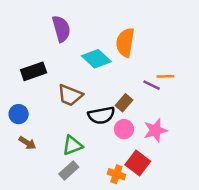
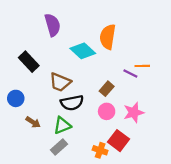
black rectangle: (34, 71) -> (29, 62), turned 66
black semicircle: (101, 115) -> (72, 103), moved
brown arrow: (27, 143) -> (33, 122), moved

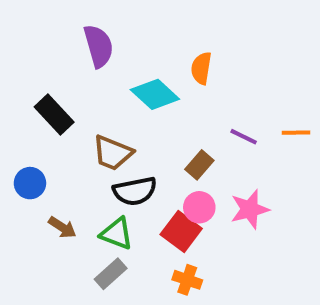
orange semicircle: (108, 37) -> (201, 68), size x0.7
orange line: (142, 66) -> (296, 133), moved
green triangle: (62, 125) -> (117, 233), turned 42
red square: (118, 141) -> (181, 231), moved

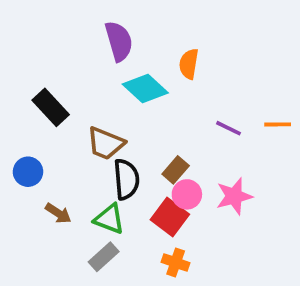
purple semicircle: (99, 46) -> (119, 41), moved
brown rectangle: (199, 165) -> (176, 170), moved
black semicircle: (135, 191) -> (126, 179), turned -84

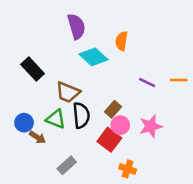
blue circle: (28, 172) -> (24, 123), moved
green triangle: (109, 219) -> (56, 119), moved
orange cross: (176, 262) -> (128, 169), moved

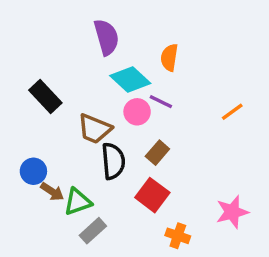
orange line: (179, 80) -> (232, 112), moved, turned -35
purple line: (147, 82) -> (161, 102), moved
green triangle: (56, 119) -> (78, 202), moved, turned -40
pink circle: (120, 125) -> (137, 112), moved
pink star: (151, 126) -> (232, 212), moved

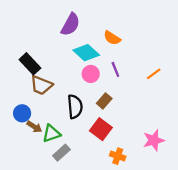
purple semicircle: (106, 37) -> (70, 24), turned 45
orange semicircle: (169, 57) -> (112, 38), turned -66
purple line: (161, 102) -> (115, 69), moved, turned 42
brown trapezoid: (95, 129) -> (41, 85), moved

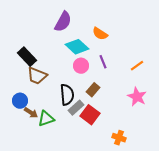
pink star: (154, 140) -> (137, 97), moved, turned -30
gray rectangle: (61, 153) -> (76, 108), moved
orange cross: (118, 156) -> (119, 138), moved

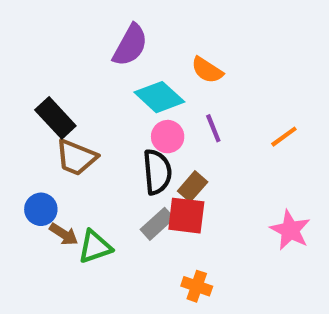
black semicircle: (67, 95) -> (157, 172), moved
pink star: (137, 97) -> (290, 230), moved
red square: (90, 115) -> (186, 216), moved, turned -30
orange cross: (119, 138) -> (197, 286), moved

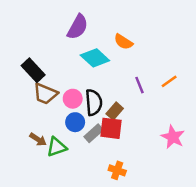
purple line: (213, 128) -> (139, 85), moved
pink circle: (168, 137) -> (73, 99), moved
blue circle: (41, 209) -> (75, 122), moved

